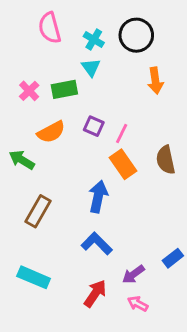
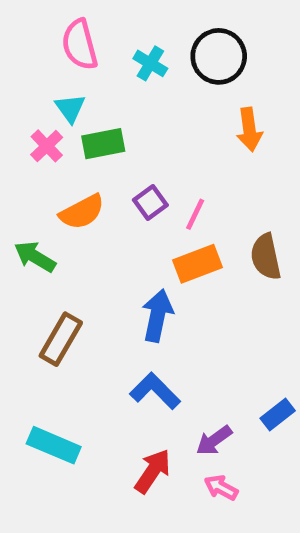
cyan triangle: (91, 67) -> (70, 108), moved
purple square: (94, 126) -> (150, 202), turned 30
orange rectangle: (123, 164) -> (197, 264), turned -76

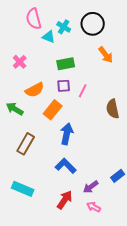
cyan triangle: (70, 108) -> (49, 37), moved, turned -32
orange arrow: (249, 129) -> (106, 55), turned -30
green rectangle: (103, 144) -> (66, 64), moved
purple square: (150, 202) -> (64, 86), turned 32
orange rectangle: (197, 264) -> (53, 110), moved, turned -30

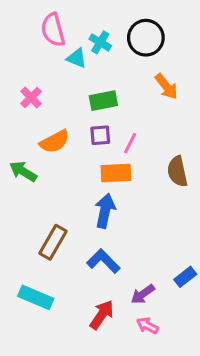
orange rectangle: (53, 110) -> (116, 173), moved, turned 48
brown rectangle: (26, 144) -> (53, 242), moved

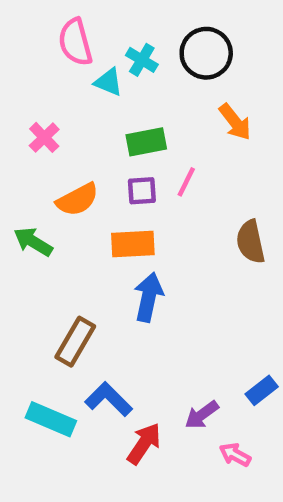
pink line: (130, 143) -> (186, 182), moved
orange rectangle: (116, 173) -> (133, 244), moved
blue L-shape: (103, 261) -> (109, 399), moved
pink arrow: (147, 326) -> (235, 455), moved

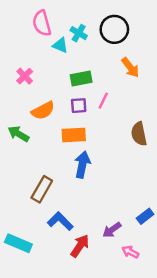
cyan rectangle: (51, 419) -> (18, 243), moved

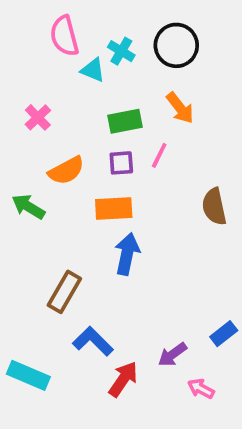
orange arrow: (130, 67) -> (180, 108), moved

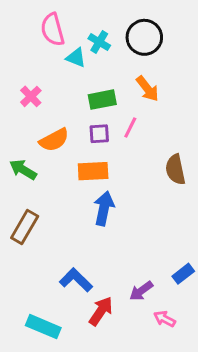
brown rectangle: (64, 292) -> (25, 227), moved
cyan rectangle: (28, 375) -> (43, 327), moved

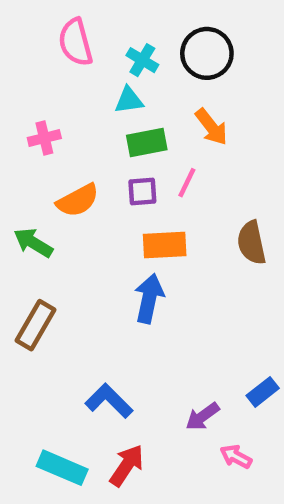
cyan triangle: (76, 58) -> (129, 100), moved, turned -30
pink cross: (31, 96) -> (44, 138), turned 30
orange rectangle: (93, 171) -> (165, 245), moved
red arrow: (101, 311) -> (127, 465), moved

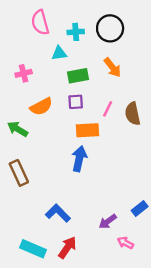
cyan cross: (142, 60) -> (76, 32), turned -35
cyan triangle: (129, 100) -> (59, 53), moved
pink line: (187, 183) -> (108, 109), moved
brown semicircle: (251, 243) -> (133, 114), moved
brown rectangle: (35, 325) -> (19, 173), turned -55

